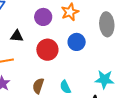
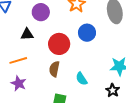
purple circle: (43, 17) -> (41, 12), moved
brown semicircle: (38, 86) -> (54, 69), moved

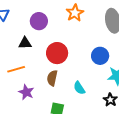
blue circle: (87, 33) -> (100, 56), moved
purple star: (19, 83) -> (26, 92), moved

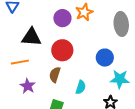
purple circle: (39, 21) -> (62, 18), moved
black triangle: (25, 43) -> (31, 37), size x1.5
cyan semicircle: (79, 88) -> (81, 87), turned -136

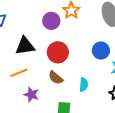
brown semicircle: (55, 75) -> (56, 78), turned -56

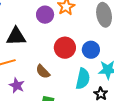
red circle: (58, 52) -> (65, 48), moved
cyan semicircle: (84, 85) -> (83, 79), moved, size x1.5

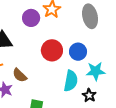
brown semicircle: (43, 72) -> (20, 75), moved

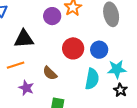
brown semicircle: (20, 75) -> (50, 73), moved
black star: (89, 95) -> (120, 90), moved

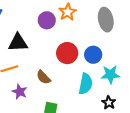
black star: (120, 90) -> (109, 103), moved

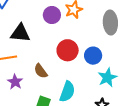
cyan star: (110, 75) -> (107, 78), turned -30
cyan semicircle: (86, 84) -> (67, 92), moved

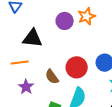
red circle: (68, 50) -> (77, 67), moved

